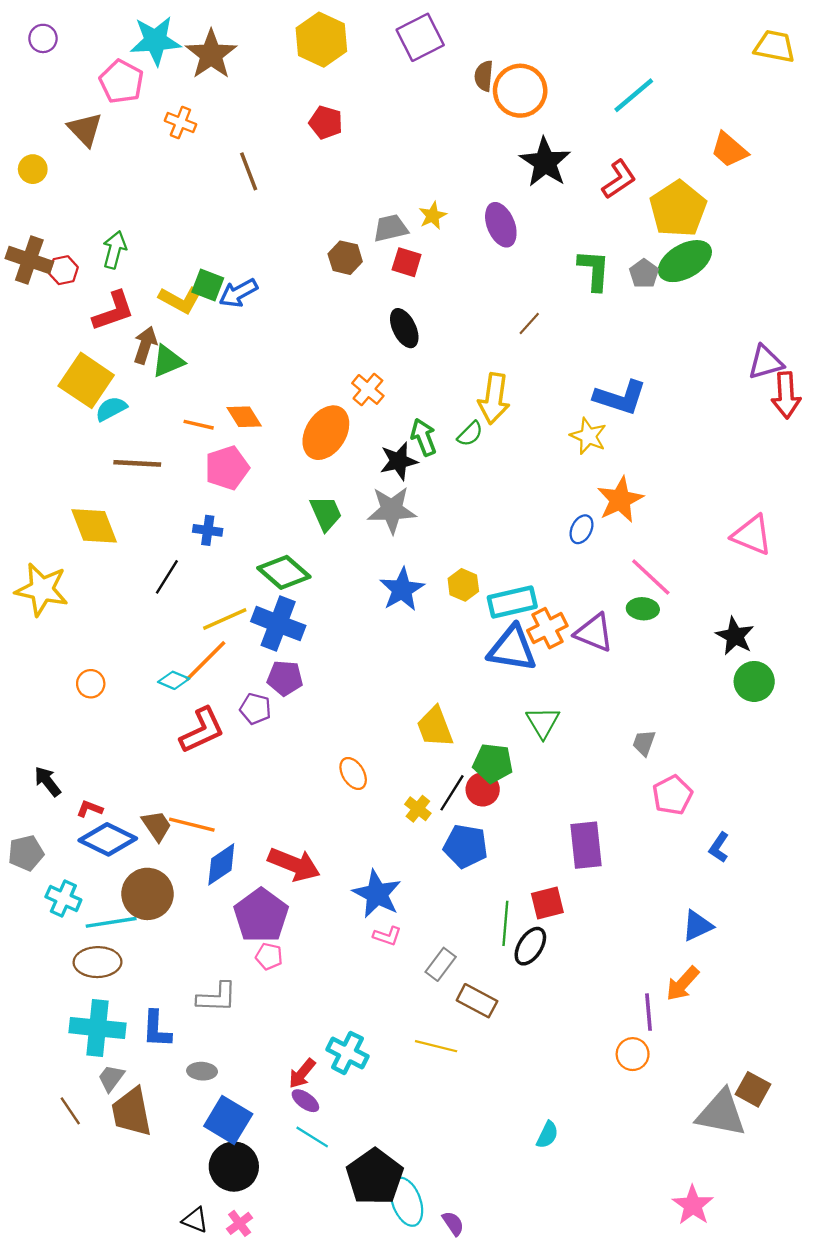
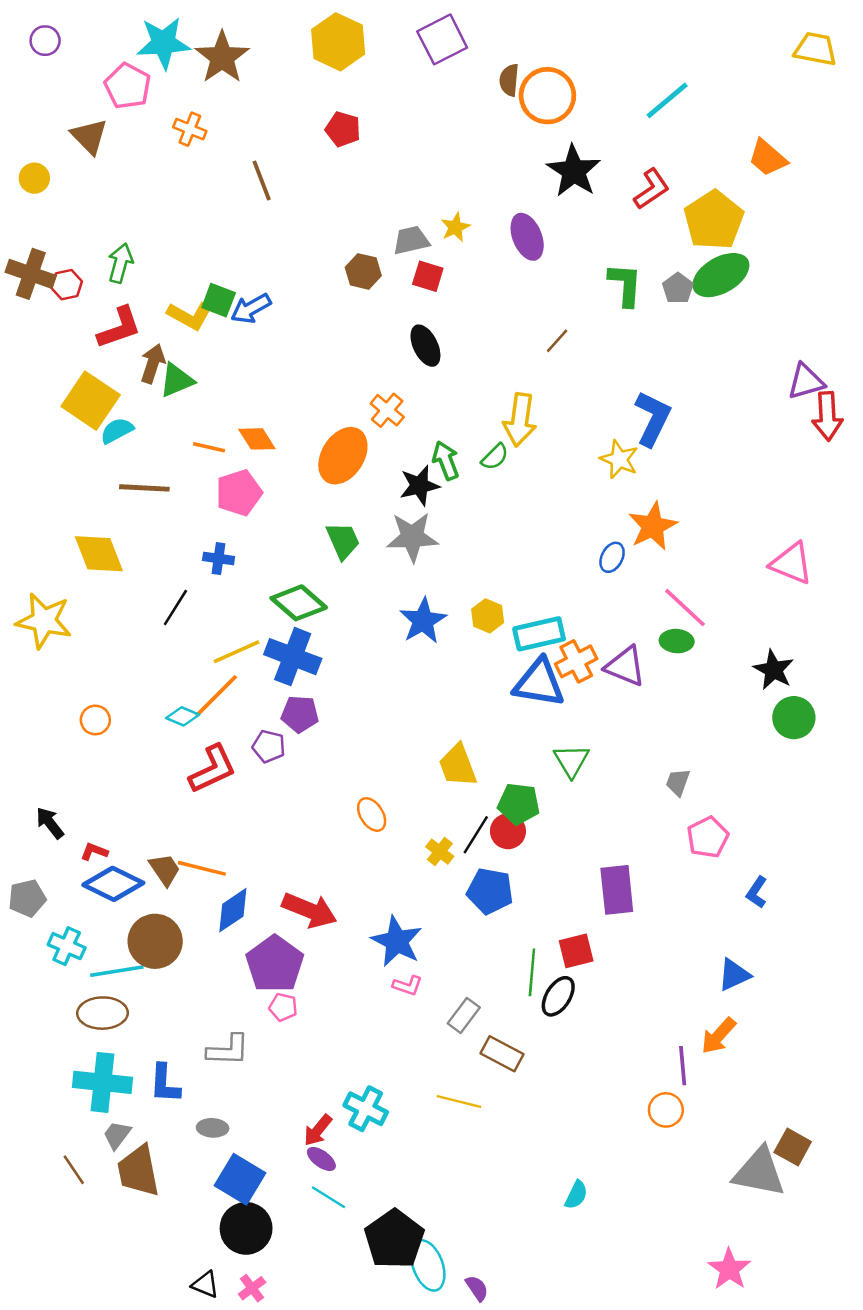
blue L-shape: (620, 397) -> (653, 419), turned -82

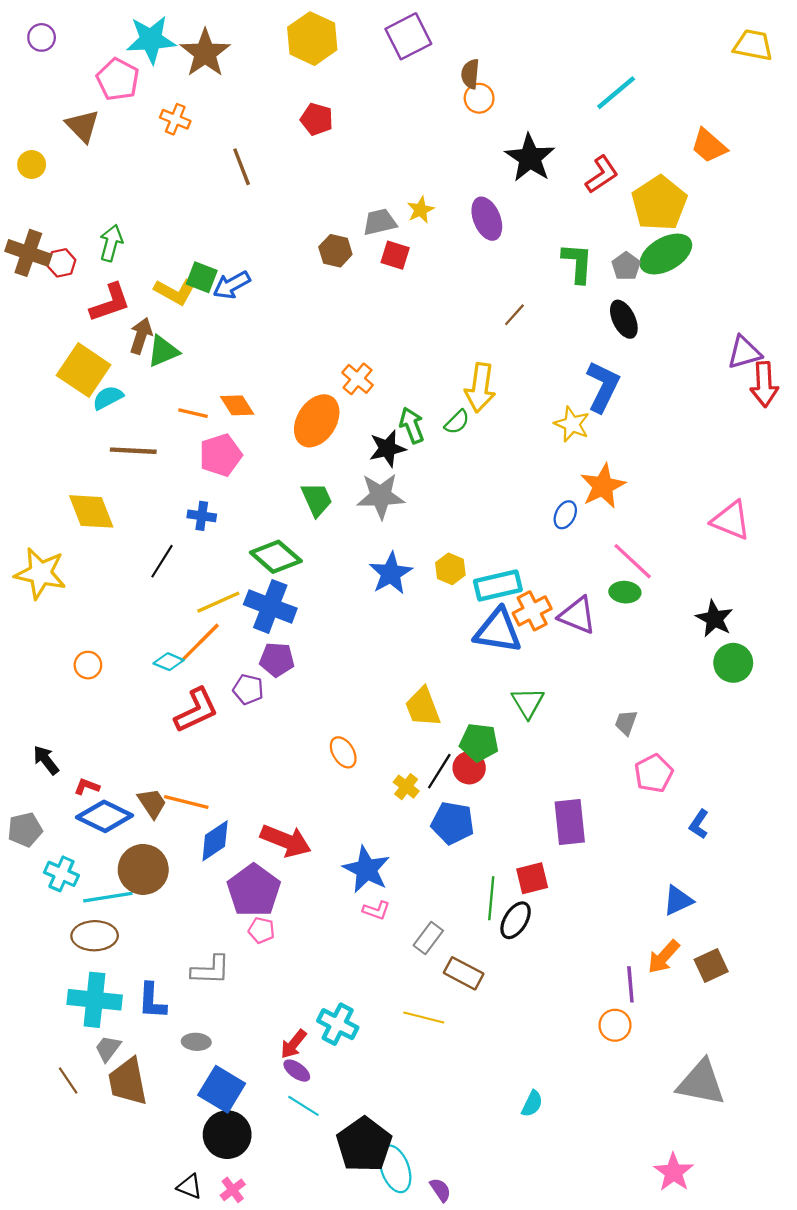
orange circle: (547, 96) -> (479, 98), moved, size x0.6
black ellipse: (425, 346) -> (624, 319), moved
brown square: (793, 1147) -> (711, 966), moved, turned 36

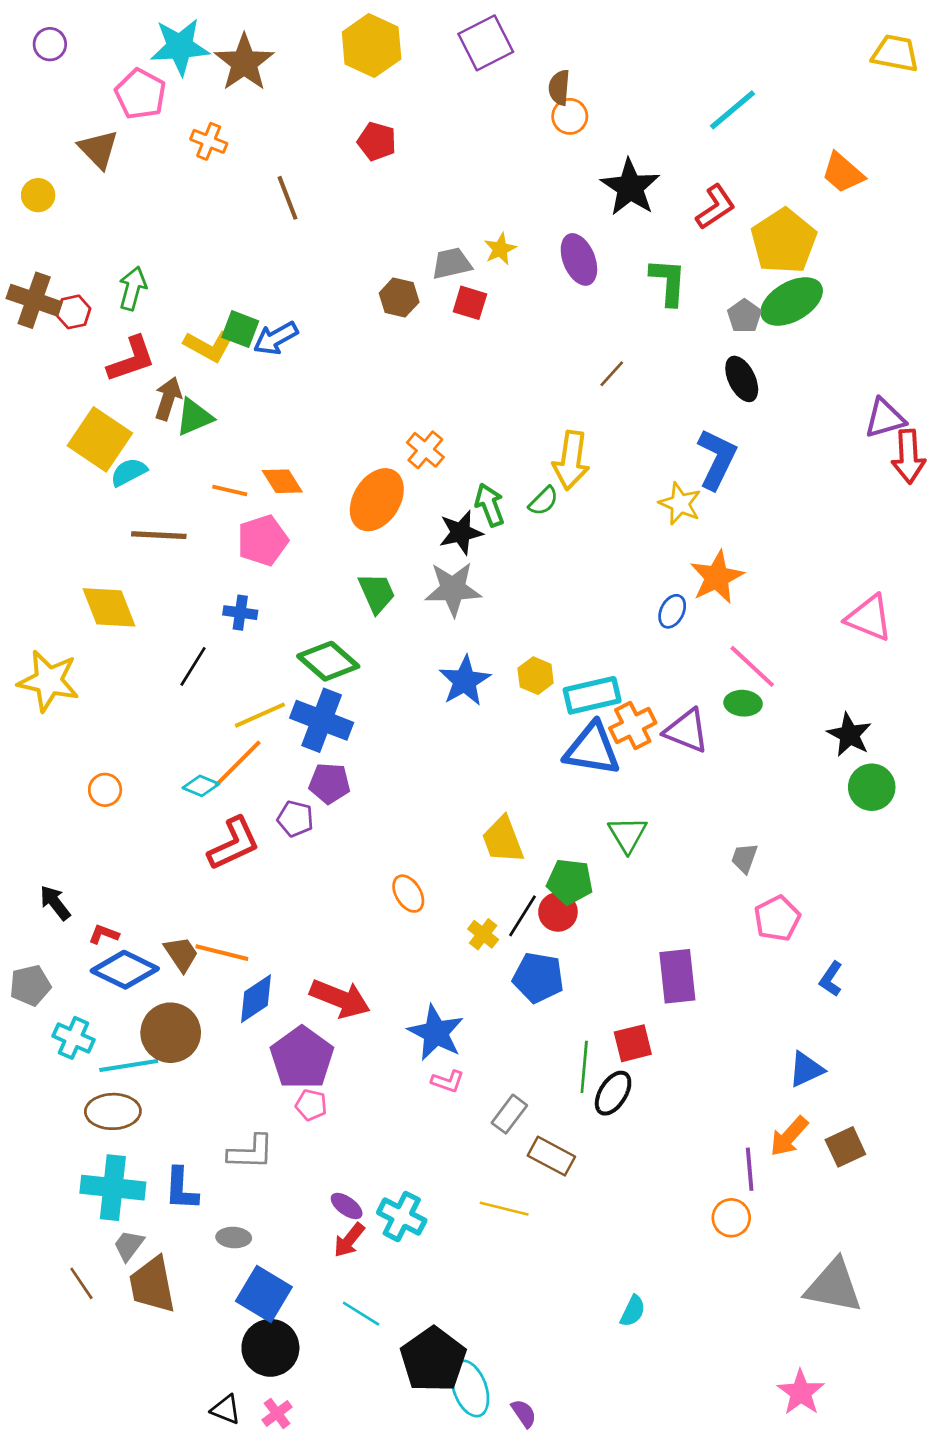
green L-shape: (577, 263) -> (668, 282), moved
purple ellipse: (297, 1071) -> (347, 1206), moved

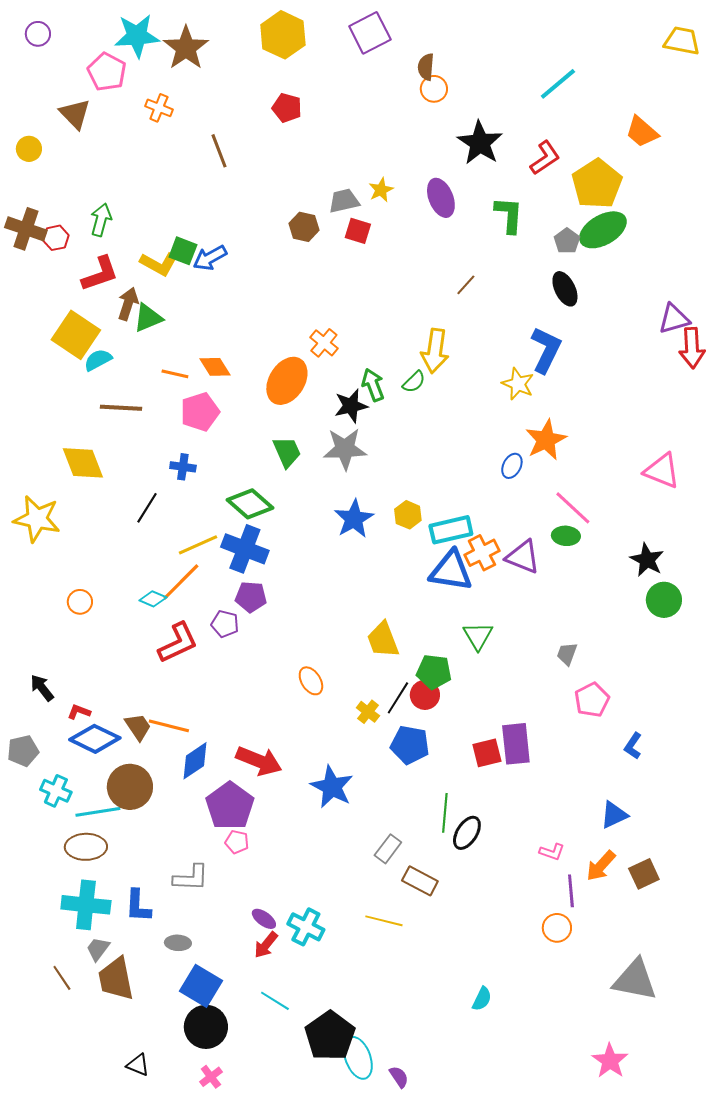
red square: (633, 1043) -> (487, 753), moved
pink L-shape: (448, 1081) -> (552, 852), moved
black triangle: (226, 1409) -> (138, 1065), moved

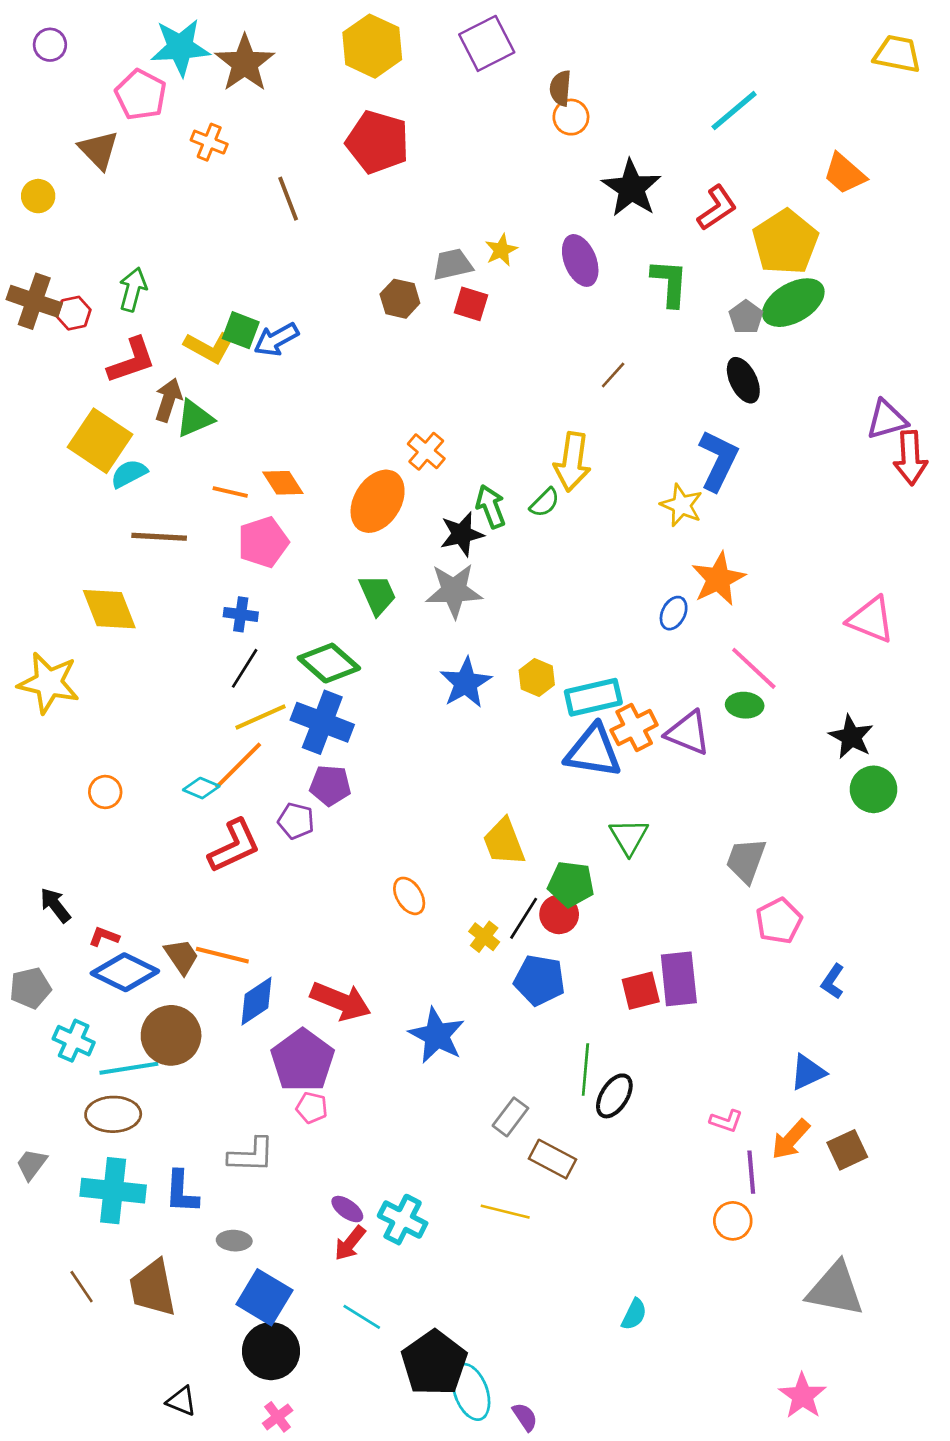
red pentagon: (287, 108) -> (378, 142), size x1.6
black line: (147, 508) -> (245, 668), moved
gray trapezoid: (567, 654) -> (746, 860), size x1.5
gray trapezoid: (98, 949) -> (32, 1164), moved

